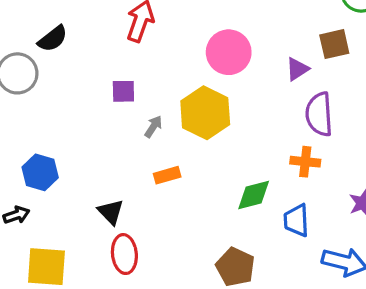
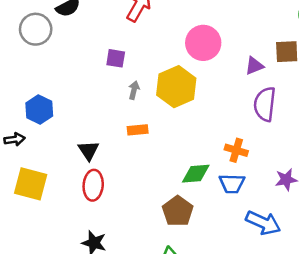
gray arrow: (153, 127) -> (134, 90), turned -30
orange cross: (305, 162) -> (236, 150), moved
green diamond: (254, 195) -> (196, 174), moved
blue trapezoid: (296, 220) -> (232, 184), turned -96

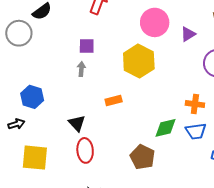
purple triangle: (254, 66) -> (188, 34), moved
gray arrow: (134, 90) -> (81, 69), moved
brown pentagon: (178, 211) -> (142, 157), moved

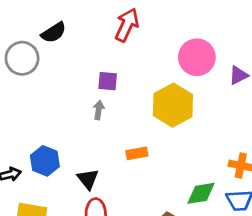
blue hexagon: (32, 97) -> (45, 161), moved

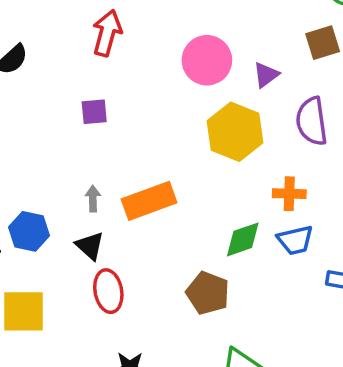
yellow hexagon: (173, 105) -> (235, 132), moved
gray arrow: (99, 110) -> (93, 199), moved
orange rectangle: (137, 153) -> (149, 201), size x1.8

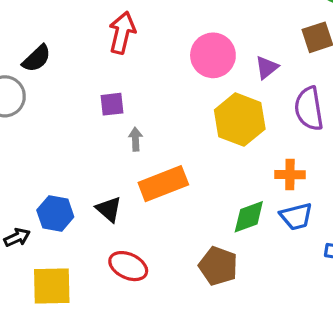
gray arrow: (93, 199) -> (135, 139), moved
black triangle: (90, 246) -> (109, 209), moved
red ellipse: (108, 291) -> (128, 266), turned -54

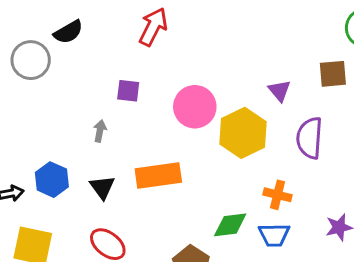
pink circle: (213, 55) -> (195, 107), moved
purple triangle: (267, 67) -> (279, 91), turned -45
gray arrow: (135, 139) -> (100, 131), moved

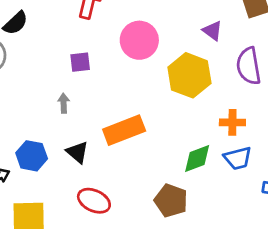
pink circle: (195, 107) -> (139, 40), moved

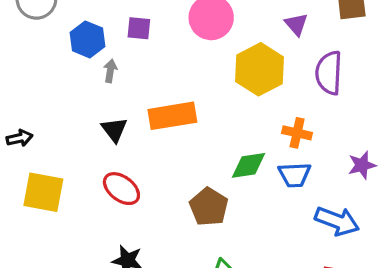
blue hexagon: (32, 156) -> (88, 39), moved

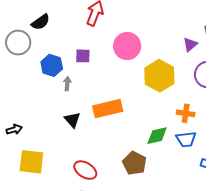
purple triangle: (296, 24) -> (190, 44), moved, turned 35
red ellipse: (121, 189) -> (85, 170), moved

